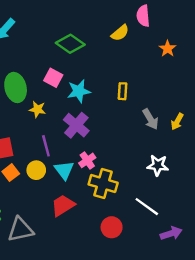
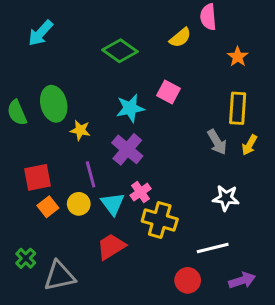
pink square: (53, 78) -> (169, 92), moved
yellow rectangle: (123, 91) -> (238, 108), moved, size x1.5
white line: (147, 207) -> (213, 248), turned -50
red circle: (112, 227) -> (188, 280), moved

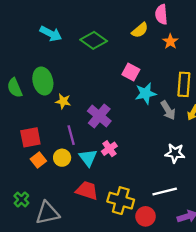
cyan arrow: (40, 33) -> (51, 34), moved, turned -105
orange star: (238, 57) -> (170, 42), moved
cyan star: (130, 108) -> (146, 93), moved
yellow cross: (160, 220) -> (121, 201), moved
red trapezoid: (111, 247) -> (87, 190), turned 50

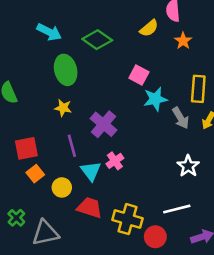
green ellipse: (43, 81) -> (66, 70), moved
white star: (175, 153) -> (188, 166), turned 30
yellow circle: (62, 158) -> (62, 187), moved

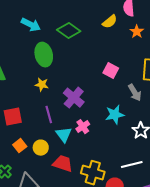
pink square: (139, 75) -> (111, 71), moved
cyan star: (155, 99) -> (115, 115), moved
orange square: (35, 174) -> (20, 146), moved

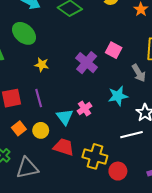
green ellipse: (44, 55) -> (24, 33), moved, turned -35
purple cross: (74, 98) -> (87, 63), moved
purple line: (49, 115) -> (39, 98), moved
white line: (132, 165) -> (131, 135), moved

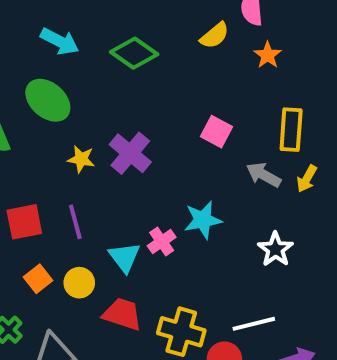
purple cross: (87, 63) -> (130, 153), moved
gray arrow: (139, 73) -> (264, 175), turned 150
cyan star: (118, 96) -> (203, 220), moved
white line: (131, 135) -> (254, 324), moved

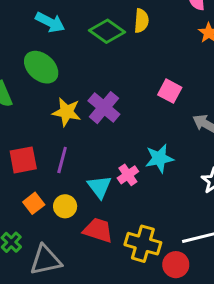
yellow semicircle: (215, 36) -> (141, 21), moved, turned -45
yellow star: (81, 159) -> (67, 112), size x1.4
purple line: (75, 222) -> (62, 160), turned 30

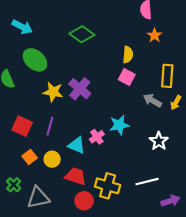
yellow semicircle: (141, 21) -> (128, 55), moved
cyan arrow: (50, 22) -> (22, 27), moved
red square: (23, 160) -> (22, 126), turned 36
cyan triangle: (99, 187) -> (77, 145), turned -30
red circle: (176, 265) -> (84, 201), moved

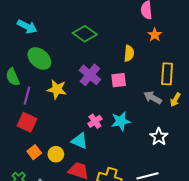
pink square: (127, 77) -> (119, 80), moved, turned -35
purple cross: (80, 89) -> (90, 75), moved
purple line: (50, 126) -> (27, 96), moved
pink cross: (97, 137) -> (95, 121), moved

